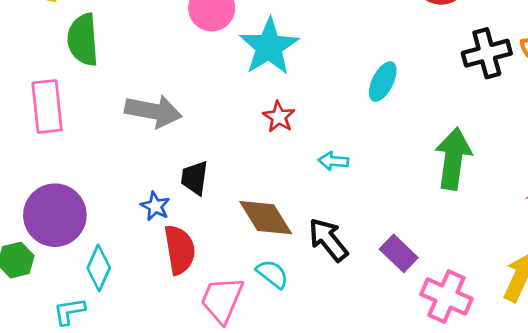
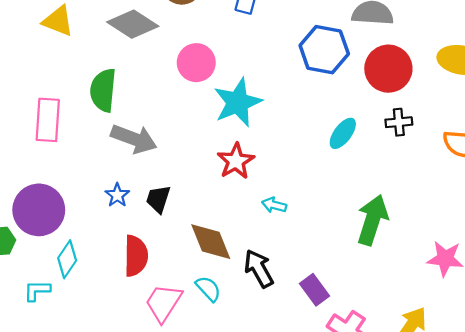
green semicircle: (83, 40) -> (103, 90), moved
black cross: (487, 53) -> (399, 122), moved, size x0.7
cyan ellipse: (383, 82) -> (343, 133), moved
red star: (279, 117) -> (236, 161), size x1.4
blue star: (155, 206) -> (117, 195), moved

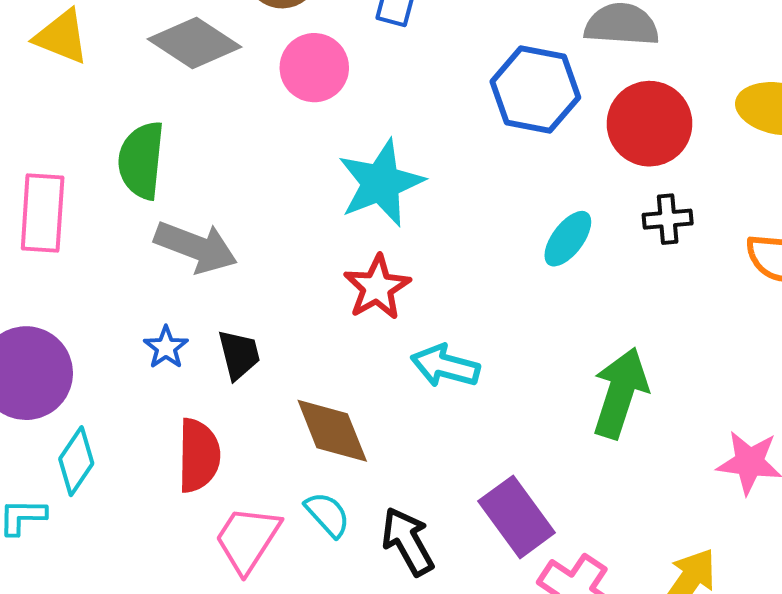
pink circle: (196, 63) -> (314, 68), moved
black trapezoid: (158, 199) -> (239, 355), turned 148
cyan arrow: (274, 205) -> (445, 366), size x1.5
black arrow: (259, 269) -> (408, 541), moved
purple rectangle: (315, 290) -> (517, 517), size x1.4

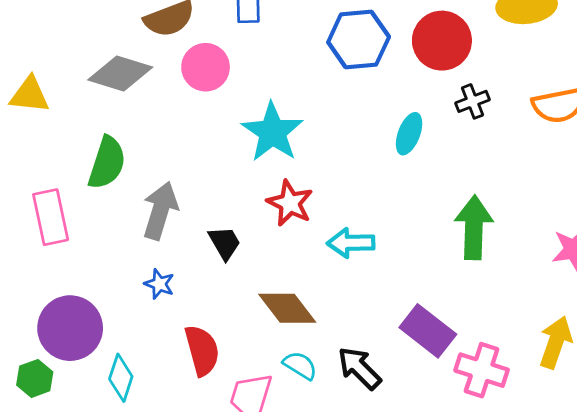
green semicircle: (141, 160) -> (107, 163), turned -152
gray arrow: (196, 247) -> (160, 211), turned -78
black trapezoid: (239, 355) -> (225, 243), moved

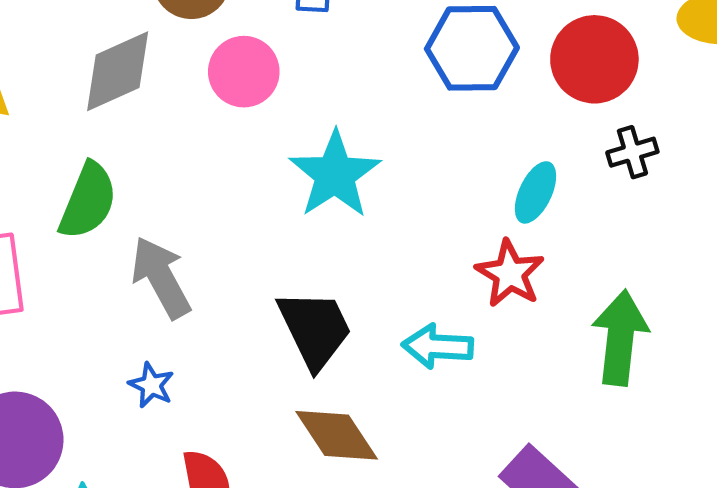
gray diamond: (120, 74) -> (118, 71), turned -46
red star: (290, 203) -> (510, 274), moved
gray arrow: (160, 211) -> (161, 277), turned -50
black trapezoid: (225, 243) -> (315, 329), moved, size x1.6

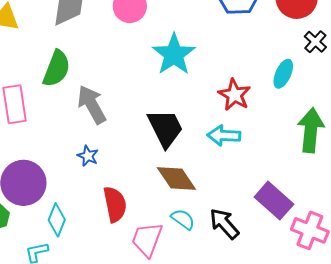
black cross: (632, 152) -> (315, 42), turned -30
cyan ellipse: (536, 192) -> (283, 74), moved
red star: (510, 274) -> (234, 95), moved

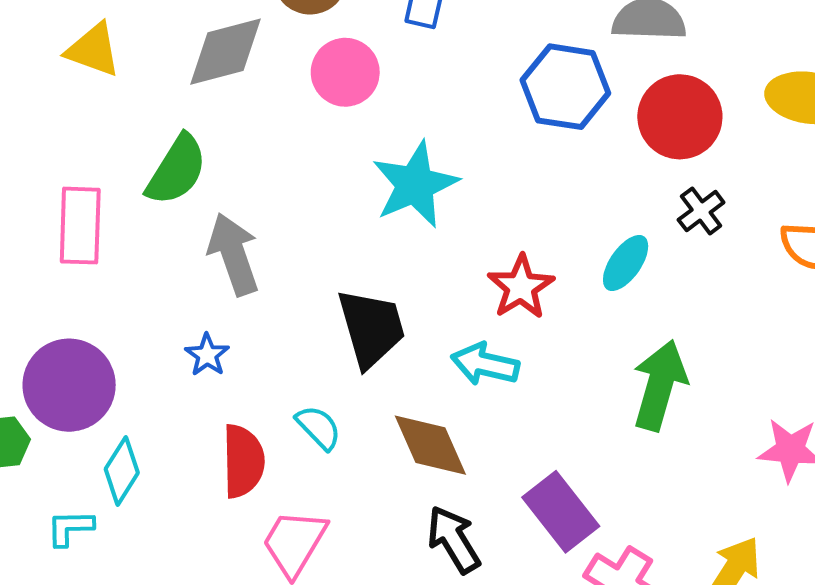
brown diamond: (176, 178) -> (430, 445), moved
cyan semicircle: (183, 219) -> (318, 427), moved

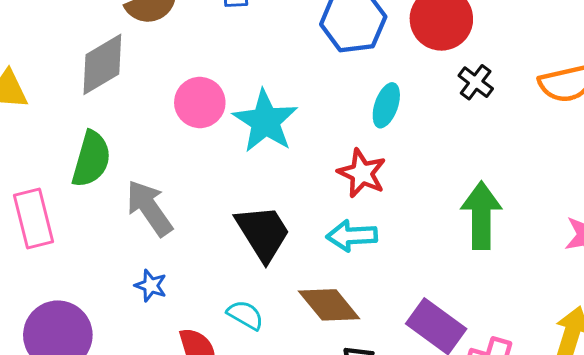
pink circle: (345, 72) -> (200, 102), moved
cyan ellipse: (626, 263) -> (386, 105), moved

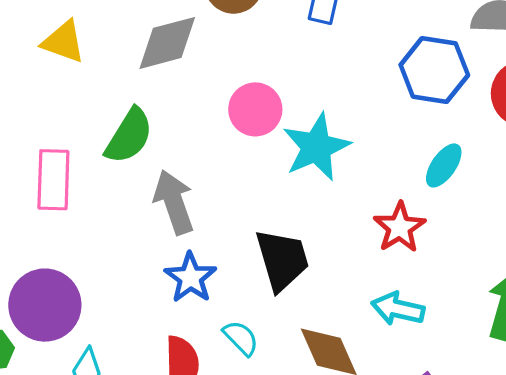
cyan arrow: (352, 236) -> (398, 309), moved
blue star: (151, 286) -> (190, 278), moved, size x1.5

